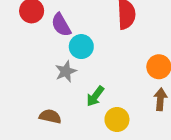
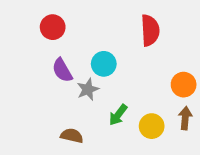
purple semicircle: (61, 25) -> (62, 70), moved
yellow circle: (117, 120) -> (152, 126), moved

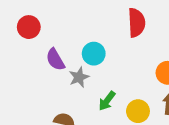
red circle: (53, 27) -> (29, 27), moved

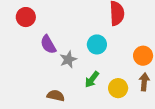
cyan circle: (94, 54) -> (97, 44), moved

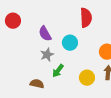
purple semicircle: (48, 44) -> (45, 34), moved
green arrow: (92, 79) -> (58, 71), moved

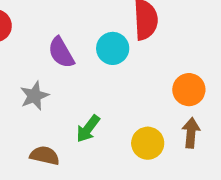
cyan circle: (70, 43) -> (113, 48), moved
gray star: (47, 55) -> (34, 96), moved

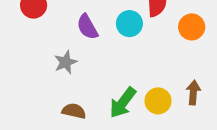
orange circle: (189, 90) -> (192, 27), moved
green arrow: (88, 129) -> (123, 103), moved, size x1.4

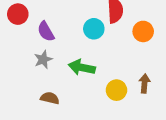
purple semicircle: (87, 27) -> (46, 31), moved
green arrow: (123, 103) -> (82, 67), moved, turned 65

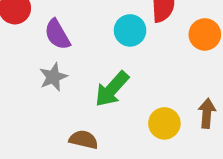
green arrow: (82, 67) -> (112, 89), turned -60
brown semicircle: (50, 98) -> (84, 140), moved

